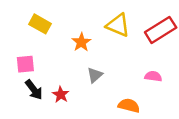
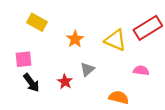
yellow triangle: (118, 25) -> (115, 40), moved
red star: (61, 95) -> (65, 82), moved

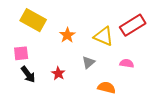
yellow rectangle: (37, 22) -> (33, 20), size x1.4
gray triangle: (87, 69) -> (88, 62), moved

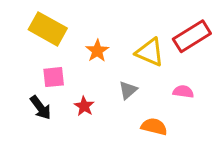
pink square: (21, 53) -> (54, 77), moved

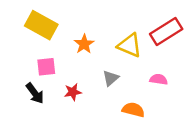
red star: (84, 106) -> (73, 92), turned 30

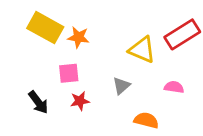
orange star: (84, 44) -> (78, 37), moved, turned -30
pink square: (46, 67) -> (69, 73), moved

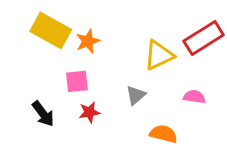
orange star: (78, 37) -> (88, 41), turned -30
yellow triangle: (142, 50) -> (159, 55), turned -48

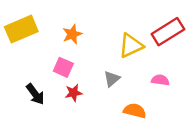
yellow rectangle: (51, 30) -> (21, 29), moved, turned -52
pink square: (77, 81) -> (63, 67), turned 30

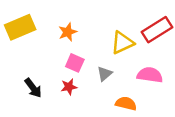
pink square: (63, 67) -> (75, 63), moved
pink semicircle: (160, 80) -> (150, 75), size x1.5

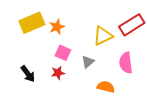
yellow rectangle: (20, 27) -> (32, 23), moved
pink semicircle: (150, 75) -> (126, 63), turned -105

